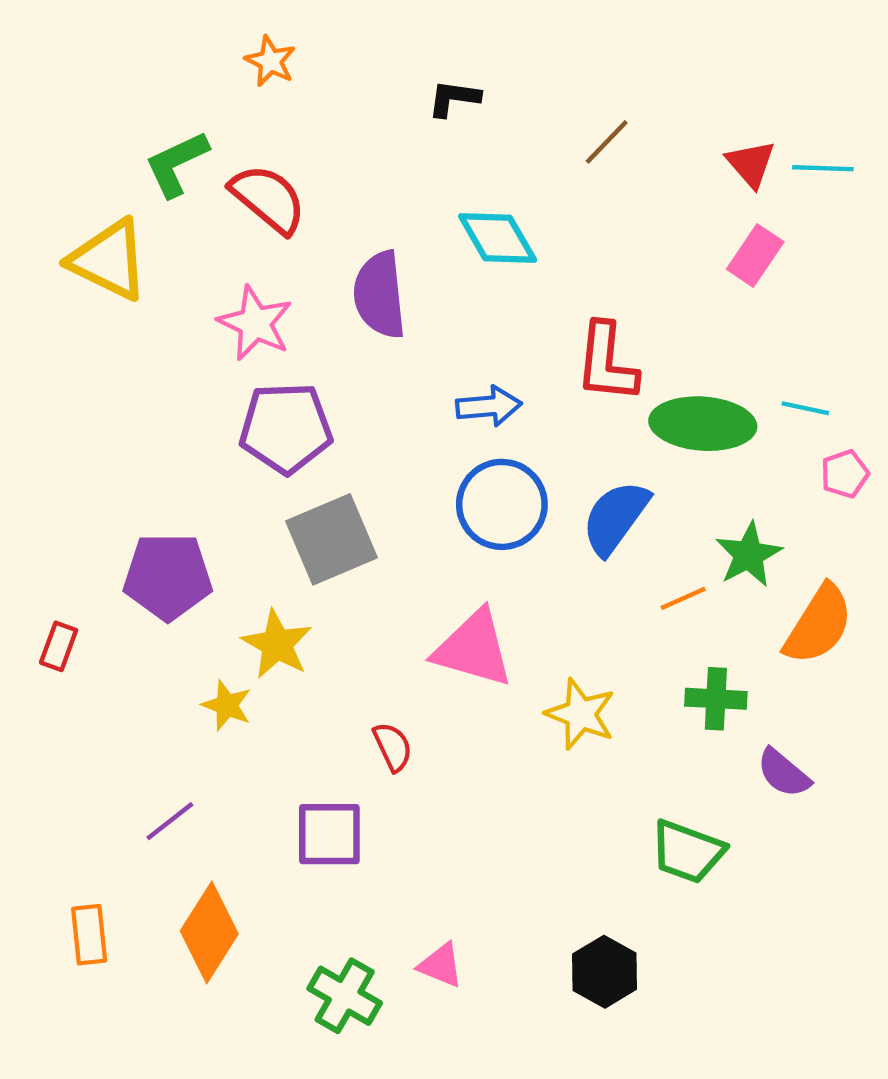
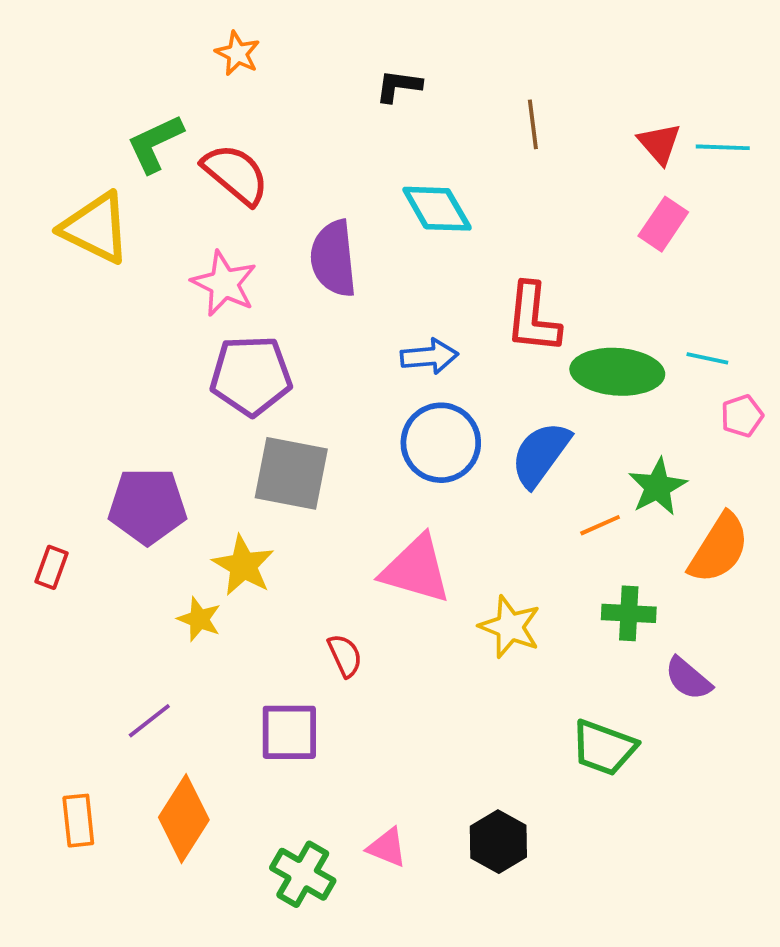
brown line: (607, 142) -> (533, 124), turned -51
gray square: (332, 539) -> (291, 473), turned 34
black hexagon: (605, 972) -> (498, 842), moved

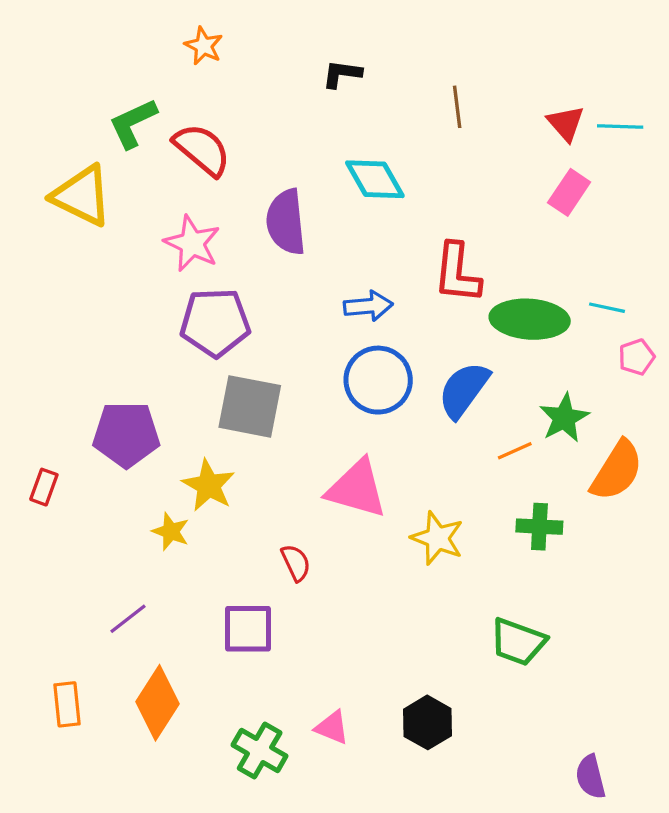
purple semicircle: (688, 679) -> (590, 777), moved, turned 36

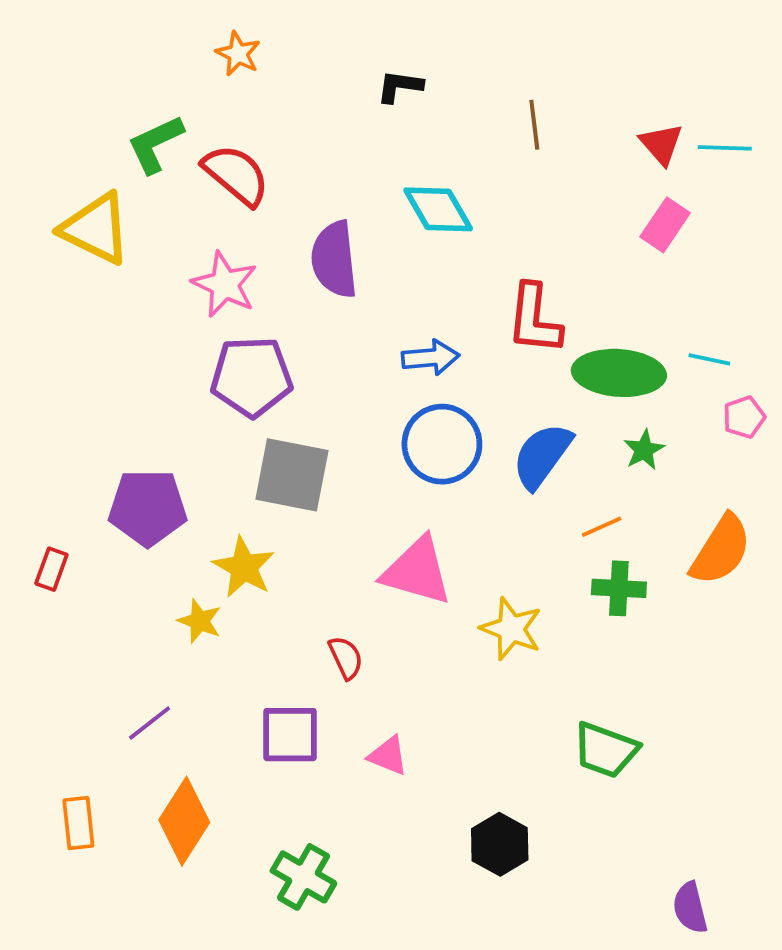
green star: (564, 418) -> (644, 450), moved, size x0.7
green cross: (539, 527) -> (619, 588), moved
pink triangle: (332, 727) -> (388, 756), moved

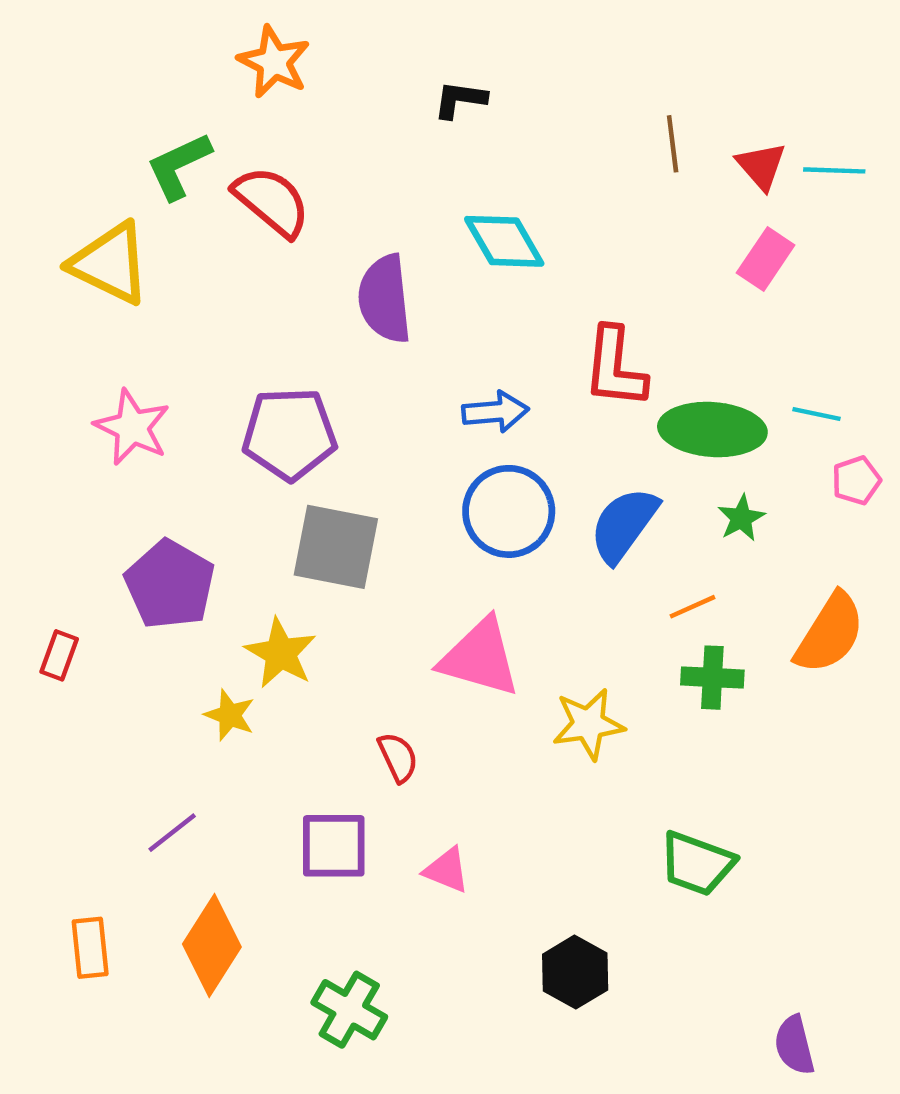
orange star: (238, 54) -> (274, 62), size x1.4
brown line: (534, 125) -> (673, 144), moved
pink star: (225, 284) -> (132, 427), moved
purple pentagon: (148, 508) -> (170, 585), turned 30
yellow star: (511, 629) -> (588, 724), turned -30

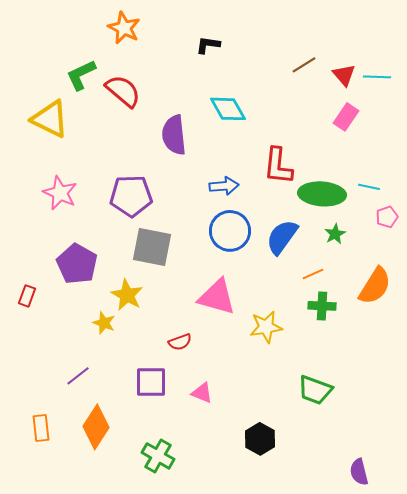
brown line: (673, 144) -> (304, 65), turned 65
red semicircle: (398, 757) -> (180, 342), turned 95

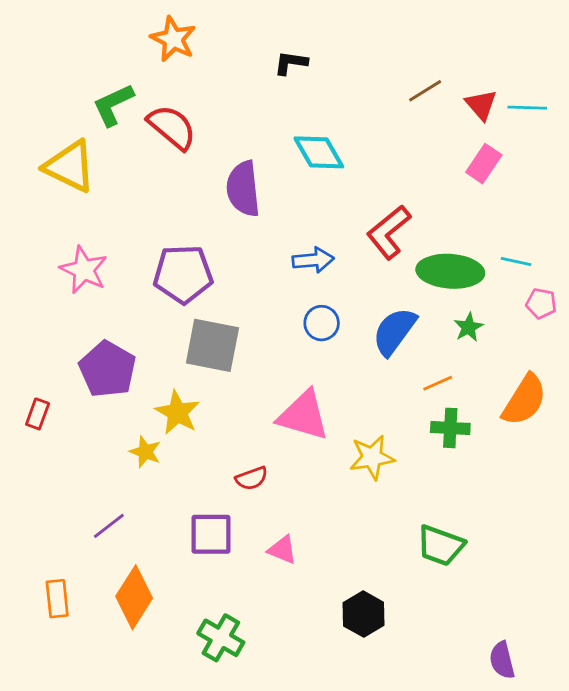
red L-shape: (278, 166) -> (389, 232), turned 45
pink pentagon: (387, 217) -> (541, 303), turned 30
blue circle: (230, 231) -> (322, 323), size x0.6

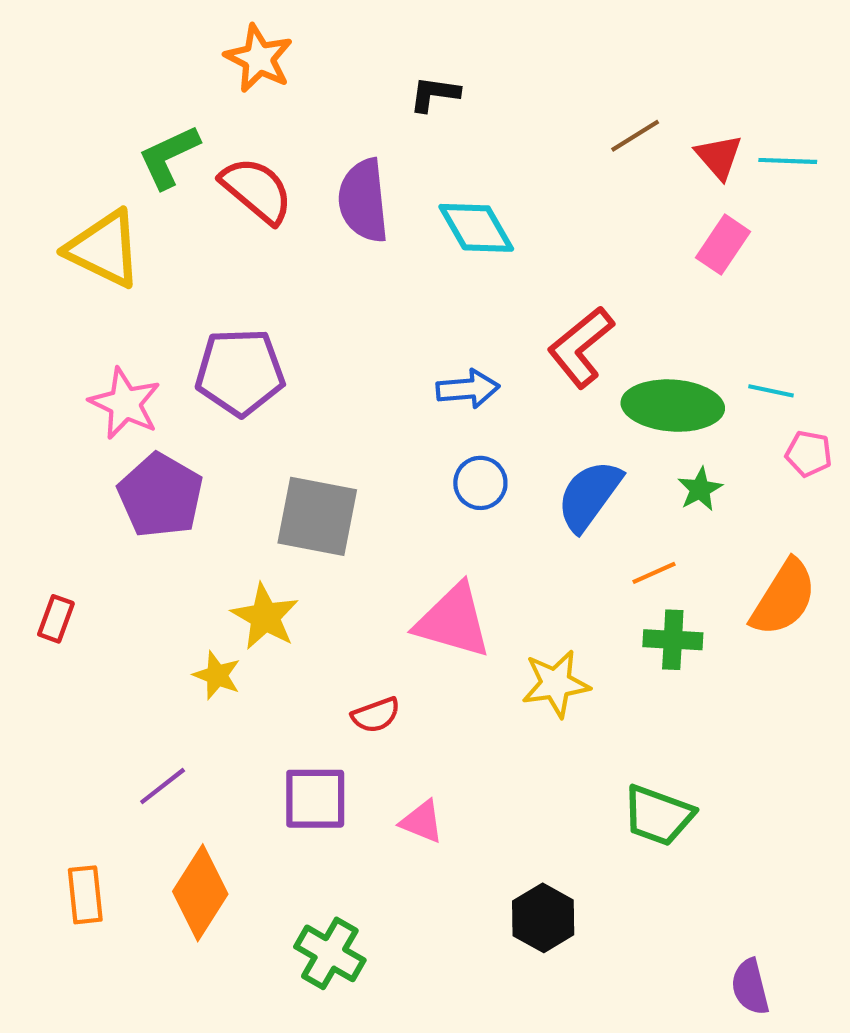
purple semicircle: (243, 189) -> (363, 201), moved
purple pentagon: (183, 274) -> (240, 372), moved
purple pentagon: (108, 369) -> (160, 495), moved

